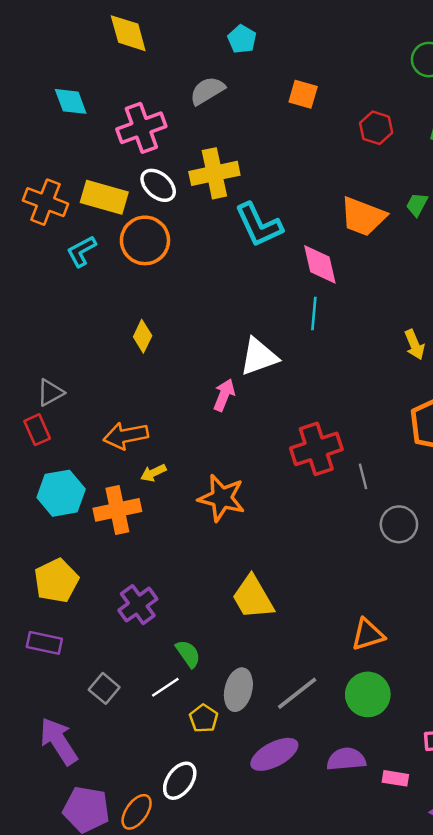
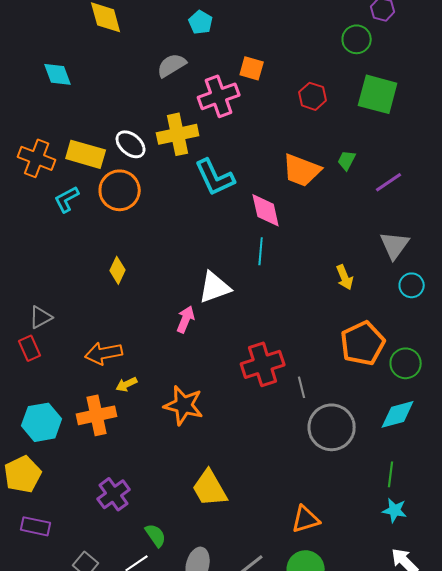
pink cross: (141, 128) -> (219, 96), moved
cyan hexagon: (61, 493) -> (42, 422), moved
gray circle: (399, 524) -> (332, 427), size x1.5
yellow pentagon: (56, 581) -> (23, 474), moved

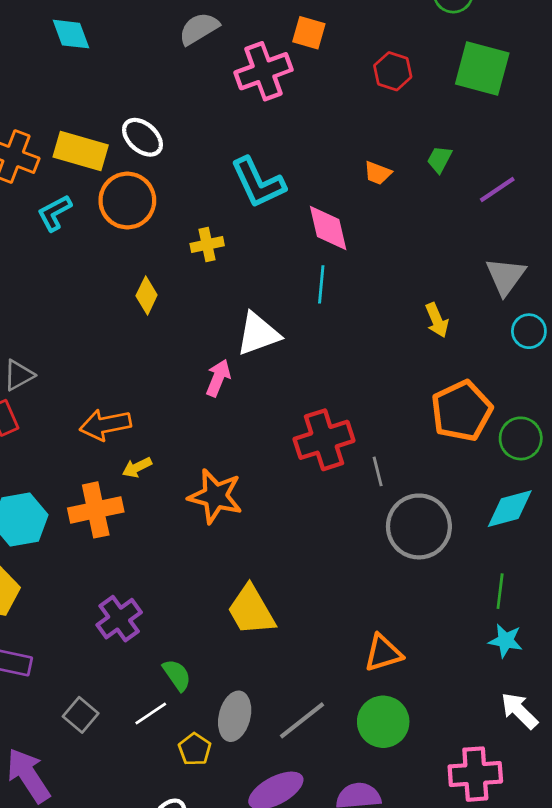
cyan diamond: (58, 74) -> (71, 34), moved
yellow cross: (178, 134) -> (207, 245), moved, size x0.6
orange trapezoid: (302, 170) -> (378, 173), size x0.5
yellow diamond: (118, 270) -> (147, 295), moved

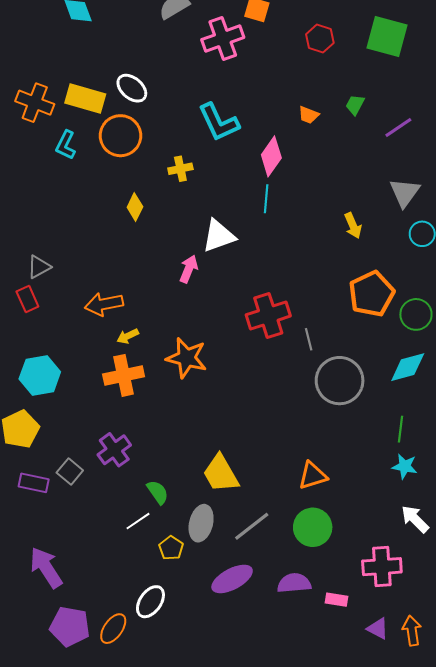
cyan L-shape: (54, 213) -> (66, 145), turned -36
pink diamond: (328, 228) -> (271, 156), turned 48
orange cross: (96, 510) -> (124, 375), moved
yellow trapezoid: (251, 610) -> (221, 474), moved
gray square: (81, 715) -> (70, 472), moved

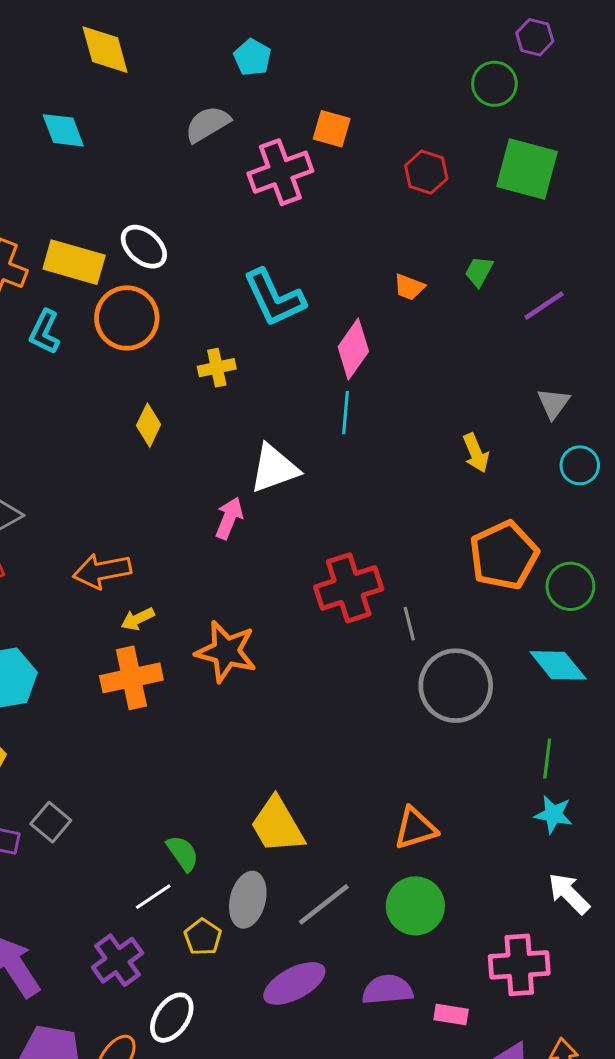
gray triangle: (405, 193) -> (553, 403), size x0.7
cyan diamond: (408, 367) -> (558, 665), turned 66
purple cross: (114, 450) -> (118, 960), moved

